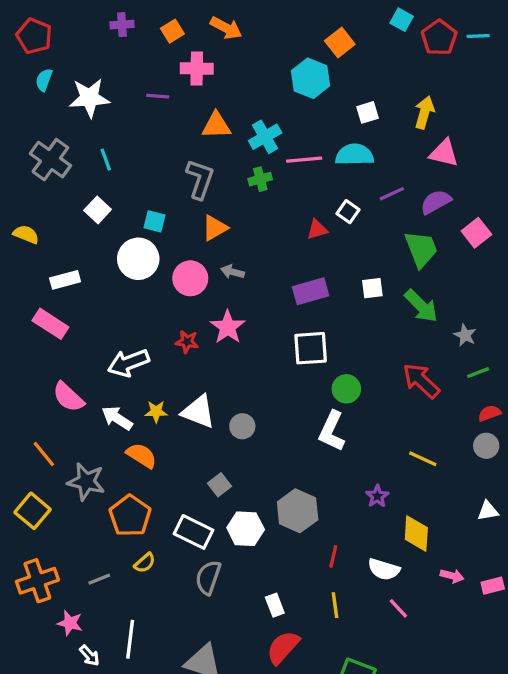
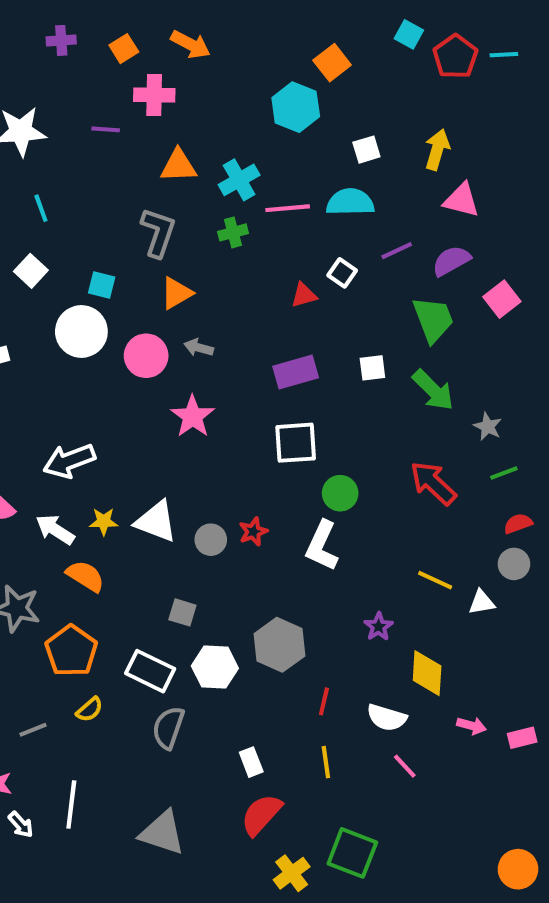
red star: (187, 342) -> (253, 532), moved, turned -30
gray square: (220, 485) -> (182, 612), turned -35
white triangle: (488, 511) -> (482, 602), moved

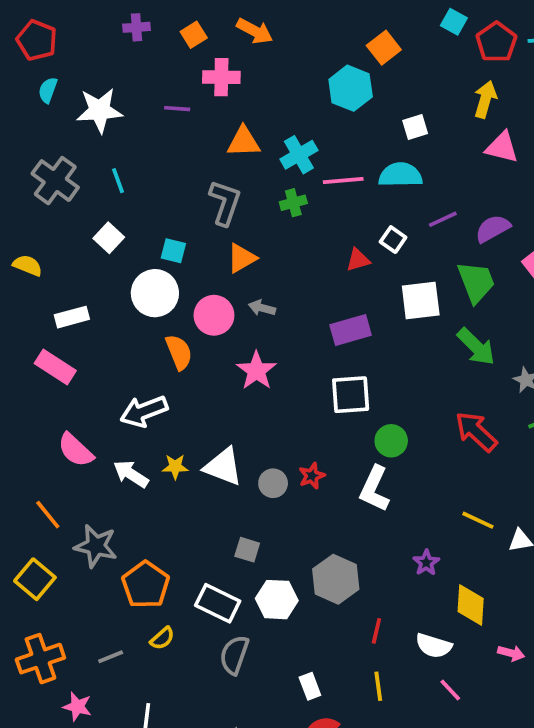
yellow arrow: (437, 150) -> (485, 99), moved
pink triangle: (461, 200) -> (502, 147), moved
white square: (372, 368) -> (421, 301), moved, size x1.6
orange semicircle: (85, 576) -> (179, 352), moved, turned 36

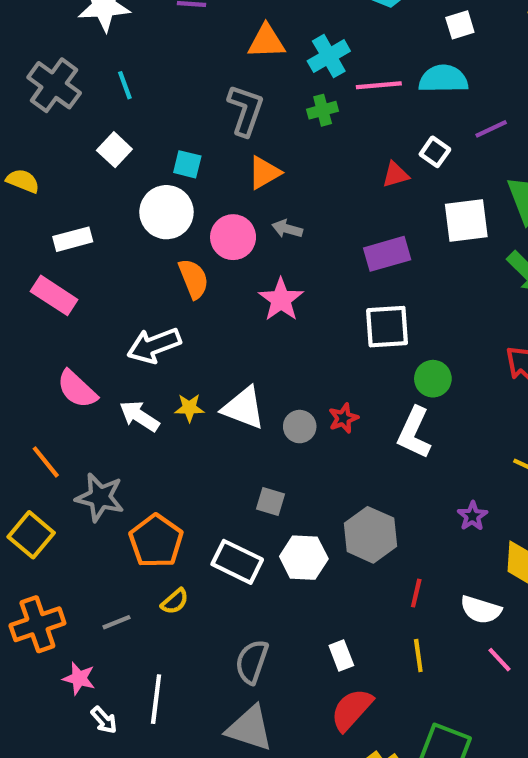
gray semicircle: (234, 655) -> (252, 662), moved

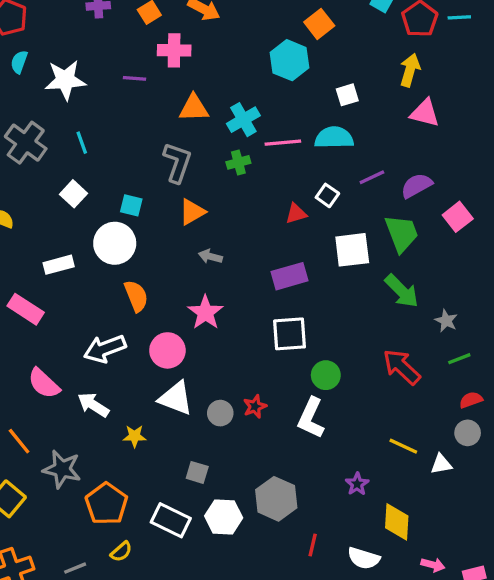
pink circle: (233, 237) -> (167, 350), moved
white rectangle: (73, 239) -> (59, 265), moved
yellow star: (189, 408) -> (135, 436), moved

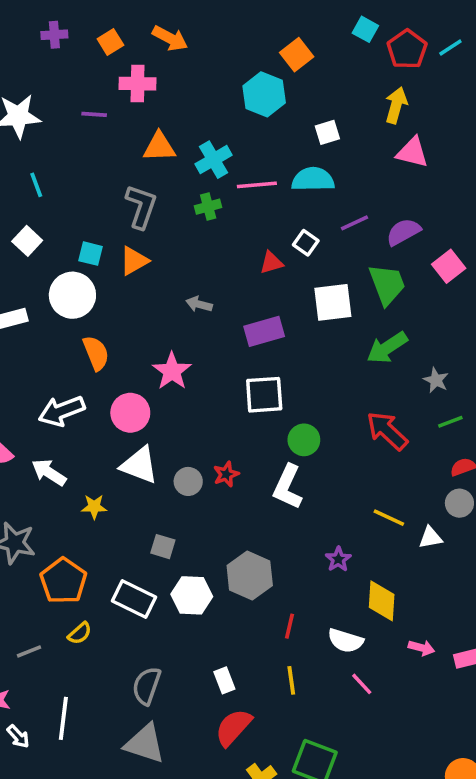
cyan line: (459, 17) -> (450, 47), turned -30
orange triangle: (192, 212) -> (134, 261), moved
gray arrow: (210, 256) -> (199, 304), moved
green arrow: (402, 291) -> (387, 348), turned 102

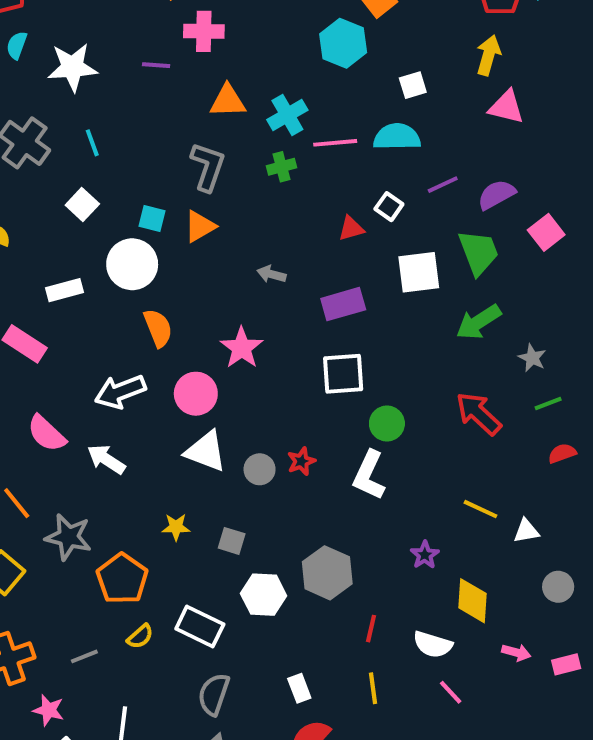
gray circle: (459, 503) -> (558, 587), moved
yellow star: (94, 507) -> (176, 527), moved
white rectangle: (134, 599) -> (200, 627), moved

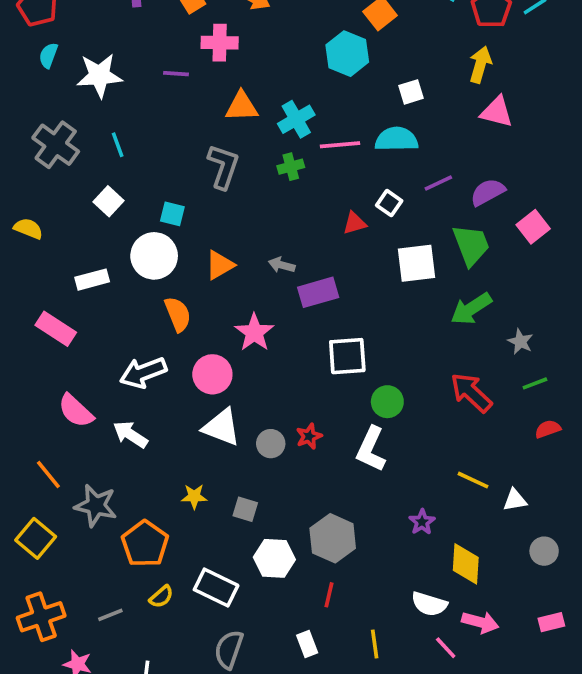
orange triangle: (200, 226) -> (220, 265), moved
purple rectangle: (343, 304) -> (318, 292), moved
red line: (371, 629) -> (329, 595), moved
pink arrow: (516, 652) -> (480, 622), moved, size x1.4

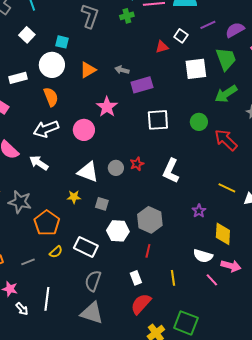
orange semicircle: (178, 314) -> (51, 97), moved
green circle: (387, 402) -> (199, 122), moved
white triangle: (222, 427) -> (88, 172), moved

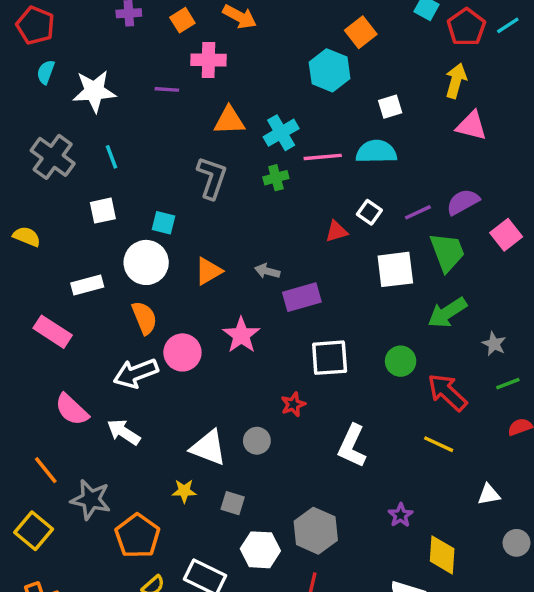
purple line: (208, 25) -> (418, 212), moved
white square: (27, 35) -> (103, 211), turned 35
pink circle: (84, 130) -> (182, 352), moved
red star: (137, 164) -> (293, 404), moved
yellow line: (227, 188) -> (439, 444), moved

